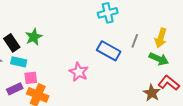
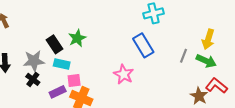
gray line: (135, 41) -> (183, 56), moved
blue rectangle: (109, 51) -> (143, 45), moved, turned 30

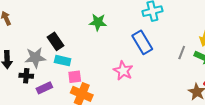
green star: (77, 38) -> (98, 22), moved, turned 30
black cross: (33, 79) -> (26, 76), moved, turned -32
purple rectangle: (58, 92) -> (44, 88), moved

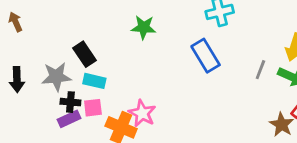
pink star: (123, 71) -> (142, 113), moved
black cross: (26, 76) -> (70, 102), moved
pink square: (75, 77) -> (93, 108), moved

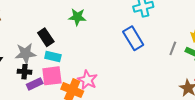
green star: (144, 27) -> (77, 17), moved
black cross: (70, 102) -> (24, 72), moved
pink square: (93, 108) -> (52, 76), size x1.5

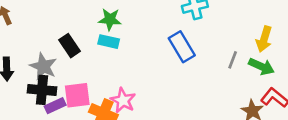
gray star: (26, 53) -> (43, 66), turned 30
cyan rectangle: (53, 56) -> (109, 42), moved
black cross: (24, 72) -> (42, 90), size x1.5

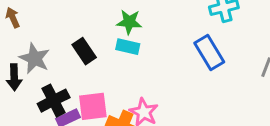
gray star: (43, 66) -> (35, 58), moved
black cross: (42, 90) -> (54, 101), turned -32

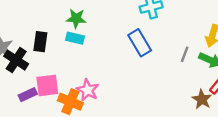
black rectangle: (84, 51) -> (40, 42), turned 42
black cross: (54, 101) -> (16, 60), moved, turned -30

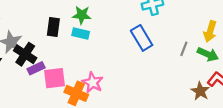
black rectangle: (40, 42) -> (53, 27), moved
purple rectangle: (28, 95) -> (36, 68), moved

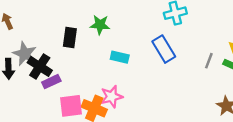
cyan rectangle: (81, 34) -> (120, 57), moved
pink square: (55, 78) -> (71, 106), moved
pink star: (93, 82) -> (112, 97), turned 30

